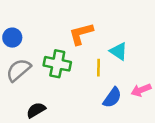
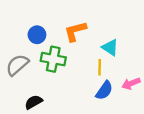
blue circle: (12, 38) -> (37, 35), moved
yellow line: (99, 68) -> (100, 67), moved

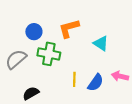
yellow line: (100, 67) -> (74, 79), moved
pink arrow: (131, 83) -> (120, 76), turned 35

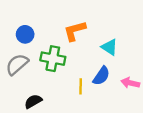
blue circle: (34, 32) -> (25, 34), moved
blue semicircle: (96, 83) -> (101, 76), moved

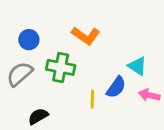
orange L-shape: (75, 31) -> (86, 36), turned -130
cyan triangle: (109, 47) -> (137, 66), moved

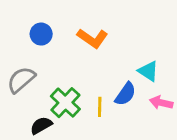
blue circle: (29, 40) -> (41, 34), moved
green cross: (61, 67) -> (65, 103), moved, turned 32

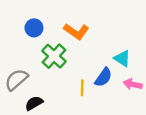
gray semicircle: (21, 80) -> (16, 80), moved
green cross: (65, 103) -> (54, 56), moved

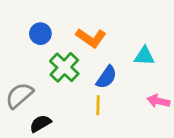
cyan triangle: (122, 58) -> (144, 56), moved, turned -30
blue semicircle: (103, 77) -> (106, 77), moved

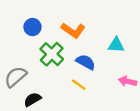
blue semicircle: (106, 77) -> (86, 62), turned -96
yellow line: (98, 105) -> (79, 85), turned -56

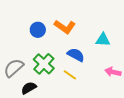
blue circle: (32, 27) -> (38, 30), moved
green cross: (52, 54) -> (44, 64), moved

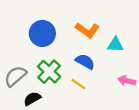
orange L-shape: (65, 27) -> (87, 30), moved
blue circle: (38, 30) -> (42, 33), size x1.5

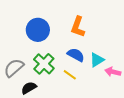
orange L-shape: (87, 30) -> (78, 27), turned 75
cyan triangle: (115, 45) -> (97, 60), moved, turned -35

